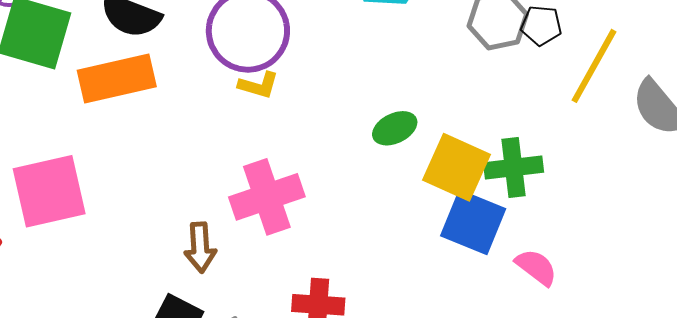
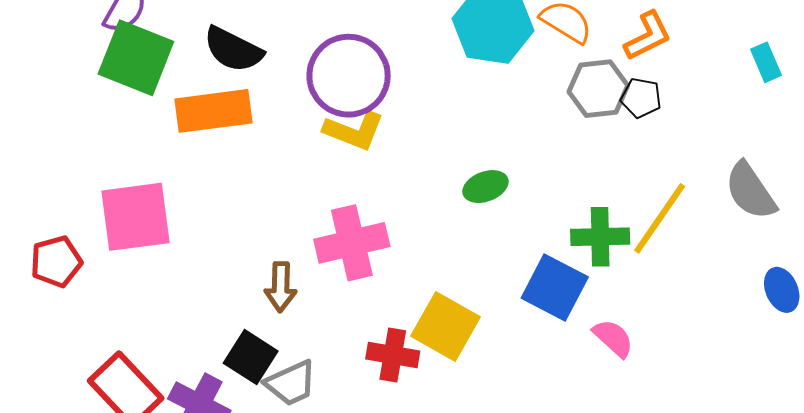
yellow line: (594, 66) -> (660, 218), moved
yellow L-shape: (259, 85) -> (354, 131), size x1.5
yellow square: (456, 167) -> (446, 326), moved

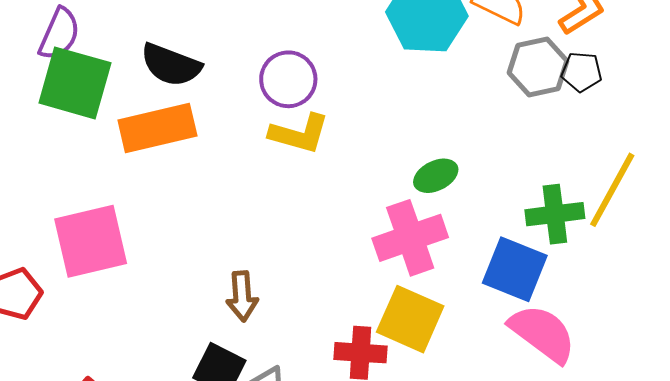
purple circle: (349, 76) -> (288, 79), size x0.7
pink cross: (352, 243) -> (410, 238), moved
pink semicircle: (613, 338) -> (543, 333), moved, size x1.6

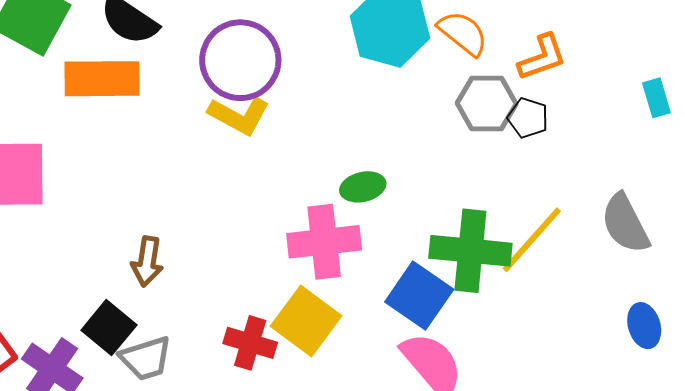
purple circle: (288, 79) -> (240, 60), size x1.4
green cross: (555, 214) -> (470, 251), size x1.4

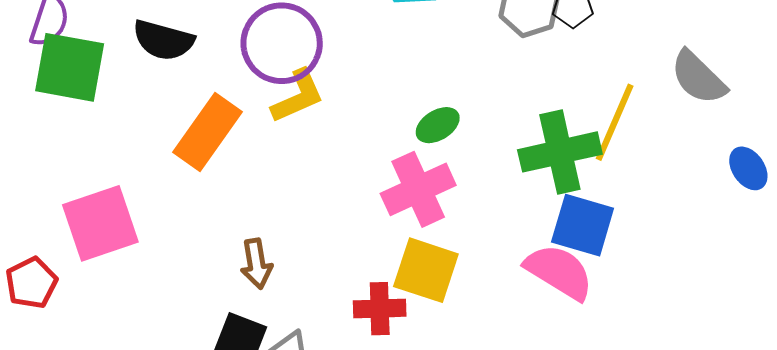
orange rectangle: (102, 79) -> (208, 132), moved, turned -36
yellow L-shape: (239, 116) -> (298, 96), turned -34
blue square: (419, 296) -> (583, 225), moved

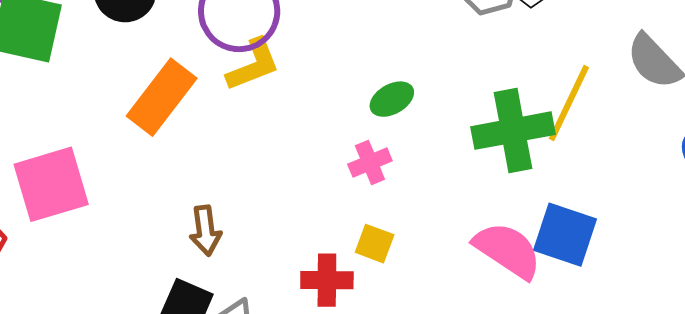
pink cross: (418, 189) -> (370, 162), size x0.6
blue square: (583, 225) -> (565, 235), moved
yellow square: (426, 270) -> (375, 244), size x0.6

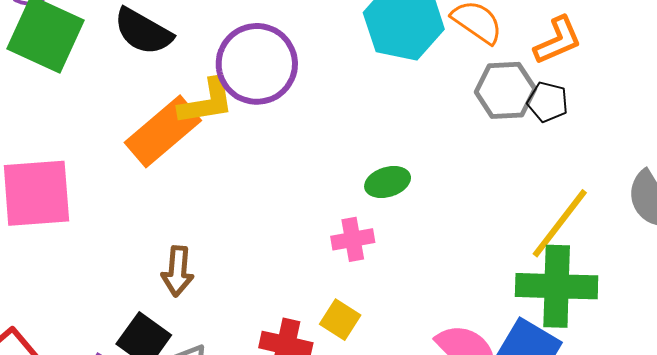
yellow L-shape: (253, 65) -> (207, 102), moved
green cross: (513, 131) -> (557, 286), moved

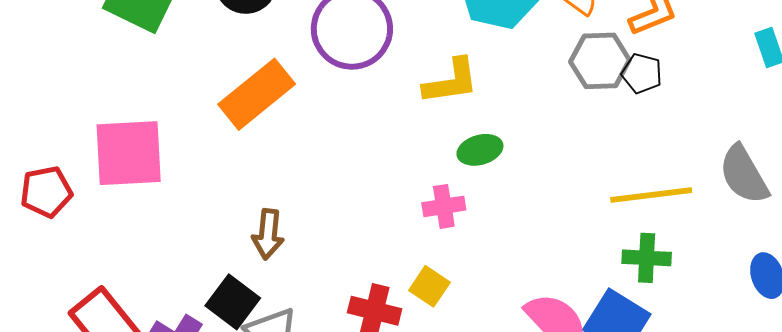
yellow L-shape: (207, 102) -> (451, 81), moved
yellow line: (560, 223) -> (651, 195), turned 44
green cross: (557, 286) -> (647, 258), size x0.6

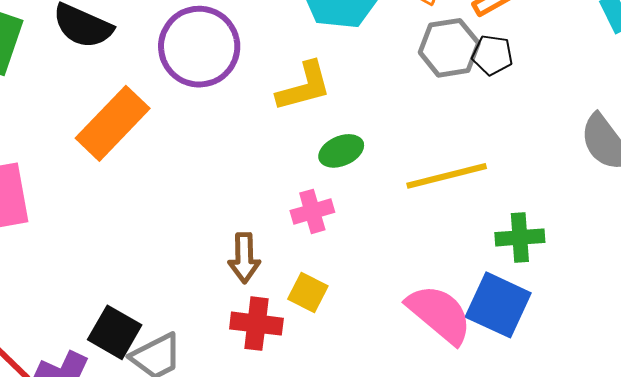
yellow line: (651, 195) -> (447, 176), moved
brown arrow: (268, 234) -> (244, 258), moved

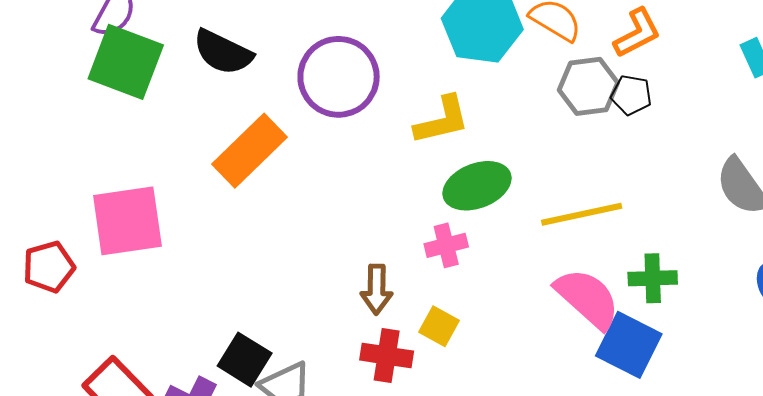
green ellipse: (341, 151) -> (477, 186), size x1.5
pink semicircle: (439, 314) -> (587, 298), moved

